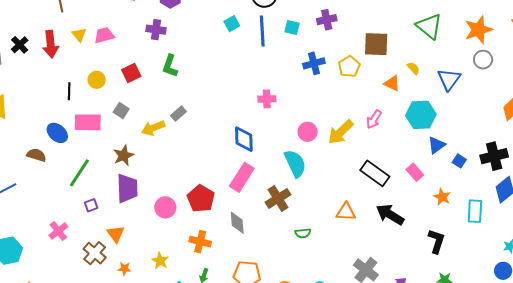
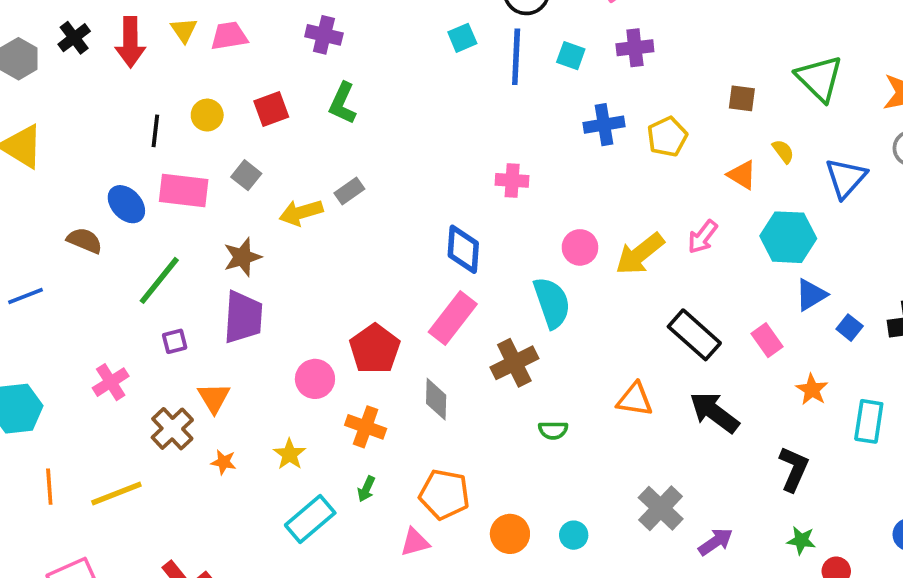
brown square: (376, 44) -> (742, 98), moved, size x0.6
pink circle: (165, 207) -> (315, 379), moved

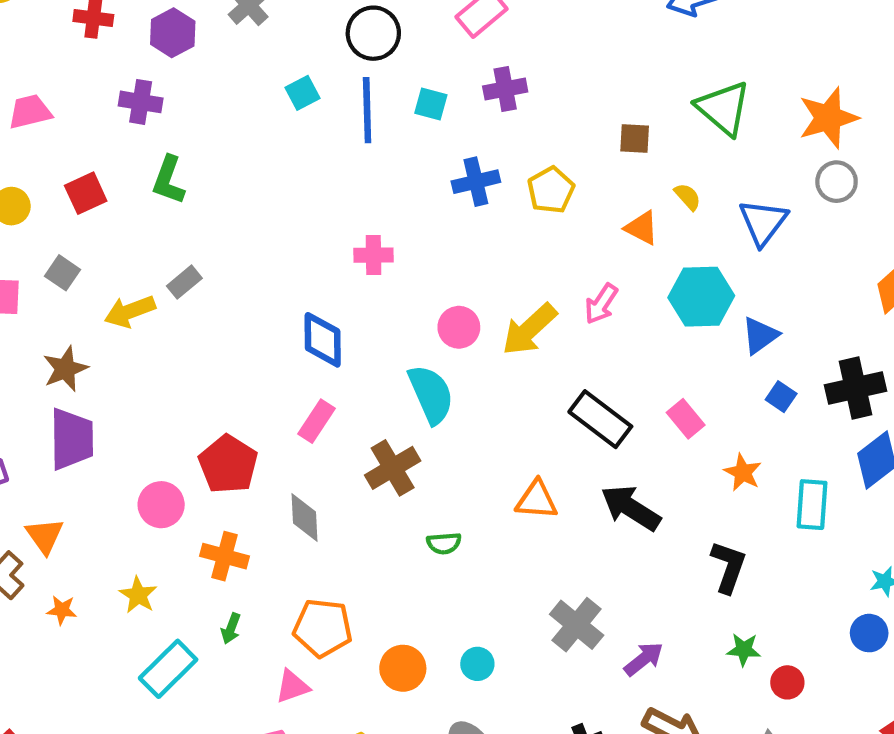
blue triangle: (811, 295) -> (760, 335), moved
pink rectangle: (453, 318) -> (317, 421), size x0.7

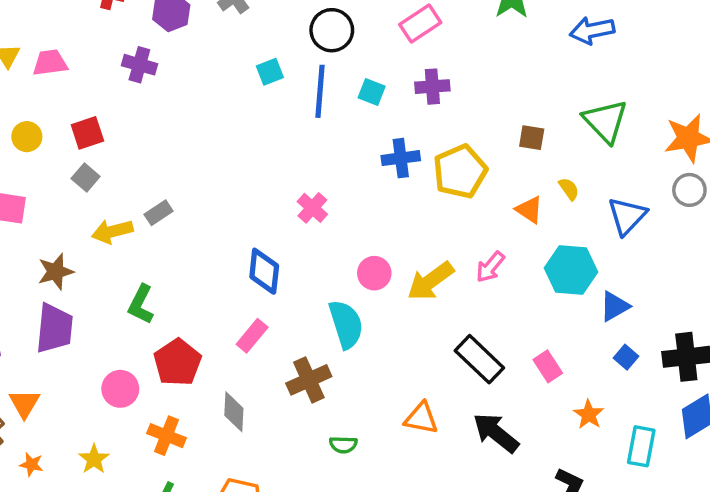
green L-shape: (169, 180) -> (141, 304), moved
yellow pentagon: (551, 190) -> (460, 171), size x1.4
pink cross: (373, 255) -> (312, 208), turned 36
gray square: (62, 273) -> (86, 178), moved

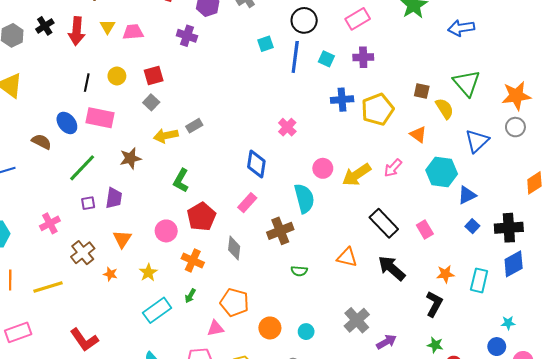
yellow semicircle: (569, 189) -> (445, 109), moved, size x1.5
purple trapezoid: (54, 328) -> (114, 198), moved, size x0.7
orange triangle: (24, 404) -> (122, 239), moved
orange star: (589, 414) -> (445, 274), moved, turned 30

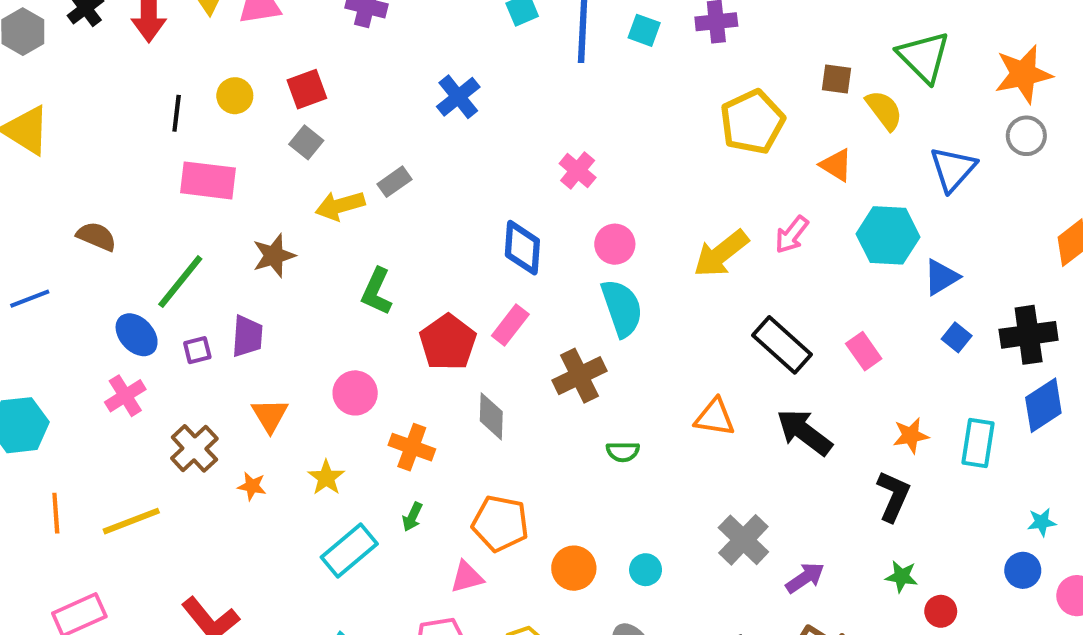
blue cross: (342, 100) -> (458, 97), moved, turned -30
blue ellipse: (67, 123) -> (137, 335), moved
pink circle: (323, 168) -> (615, 244), moved
red pentagon: (201, 217) -> (448, 342), moved

